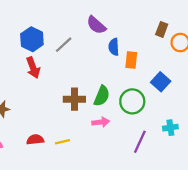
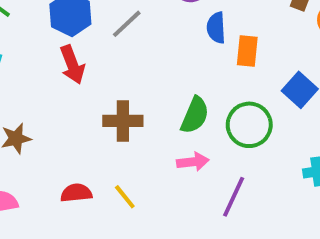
brown cross: (74, 99) -> (123, 121), moved
yellow line: (62, 142) -> (125, 197), turned 64
purple line: (140, 142) -> (234, 197), moved

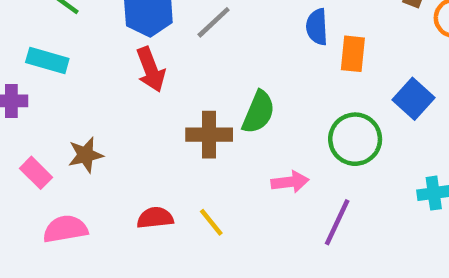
green semicircle: (195, 115) -> (258, 112), moved

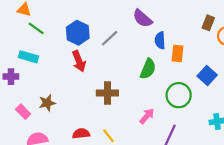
green semicircle: (258, 112) -> (148, 69), moved
pink arrow: (290, 182) -> (147, 116), turned -42

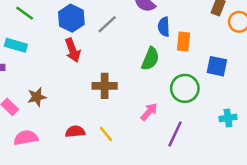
blue square: (207, 75) -> (217, 66), turned -30

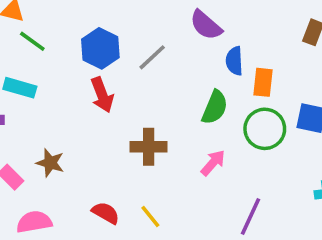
green circle: (185, 88) -> (265, 129), moved
brown star: (37, 97) -> (50, 163), turned 30
pink arrow: (149, 112) -> (213, 163), moved
red semicircle: (75, 132) -> (106, 213), turned 36

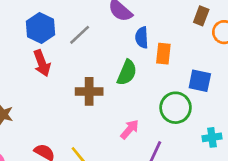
green circle: (265, 129) -> (176, 108), moved
brown cross: (149, 147) -> (89, 91), moved
pink arrow: (213, 163) -> (130, 129), moved

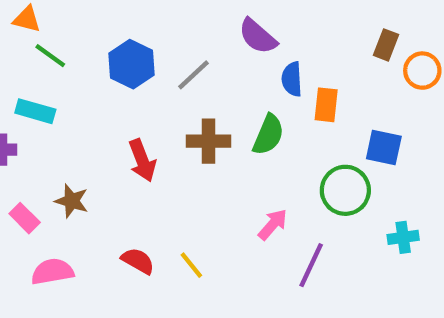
red arrow: (42, 63) -> (142, 160), moved
brown cross: (89, 91) -> (208, 141), moved

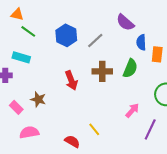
red semicircle: (138, 261) -> (72, 141), moved

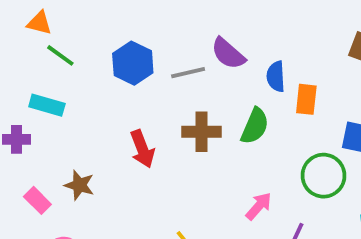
purple semicircle: (125, 22) -> (228, 54), moved
gray line: (95, 40) -> (188, 73), turned 30

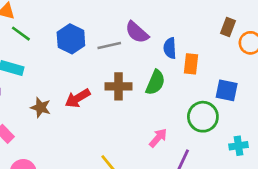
red arrow: (142, 149) -> (78, 98), turned 80
brown star: (79, 185) -> (41, 107), moved

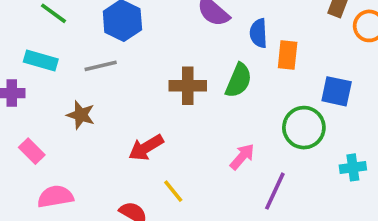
gray line: (109, 45) -> (101, 66), moved
red arrow: (78, 98) -> (146, 148), moved

